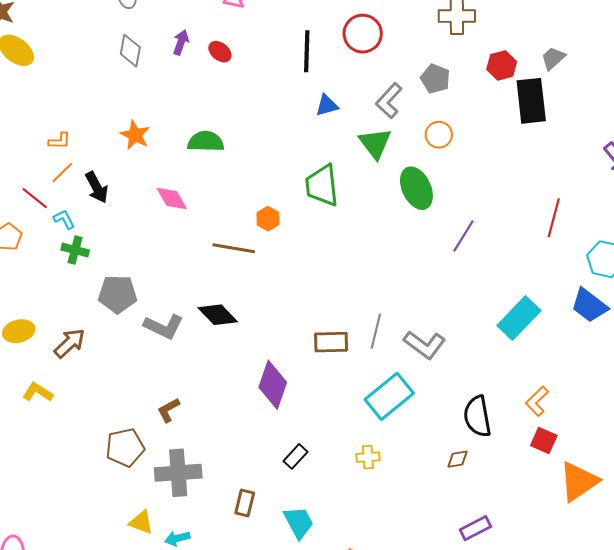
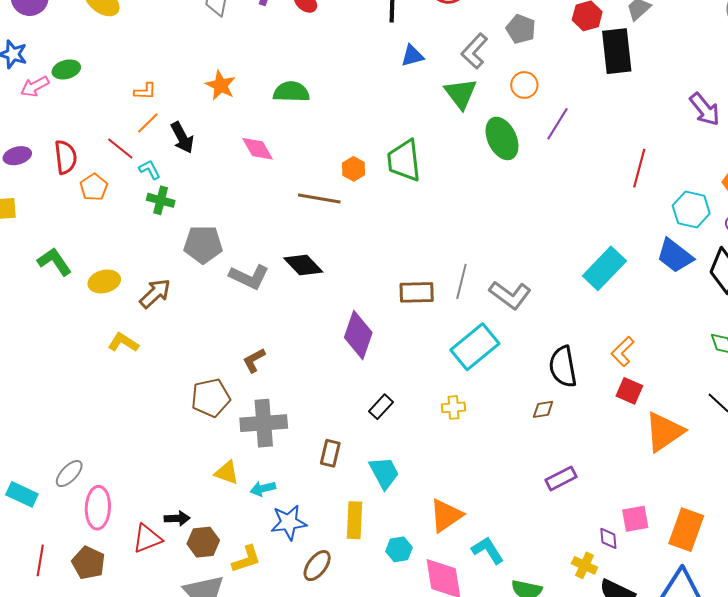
green trapezoid: (322, 185) -> (404, 161), moved
purple line: (463, 236) -> (557, 124), moved

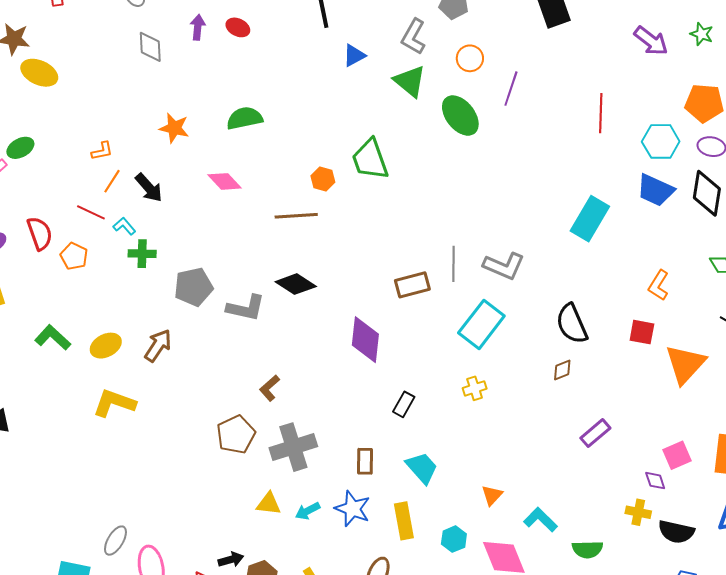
yellow L-shape: (123, 343) -> (114, 403), moved, size x1.4
orange L-shape: (623, 352) -> (659, 285), moved
orange triangle: (446, 515) -> (492, 495), size x0.6
blue star: (289, 522) -> (353, 509), moved, turned -30

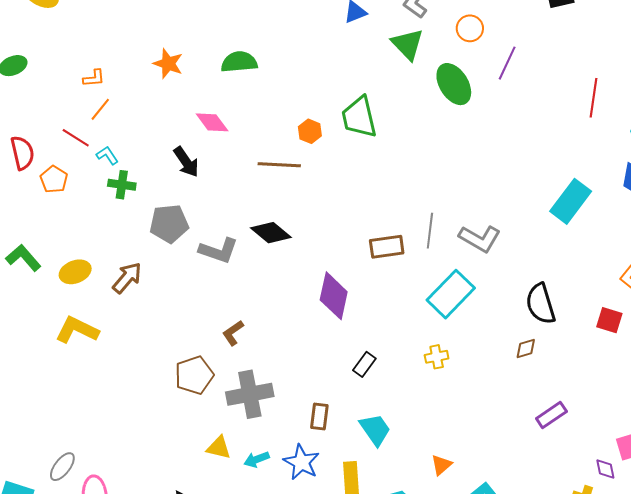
black arrow: (149, 188) -> (186, 162), moved

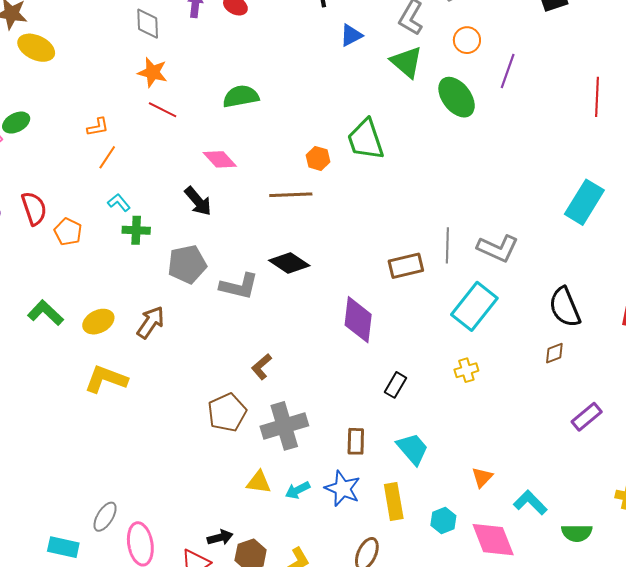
orange star: (168, 64) -> (153, 72), moved
red line: (76, 138) -> (163, 110), moved

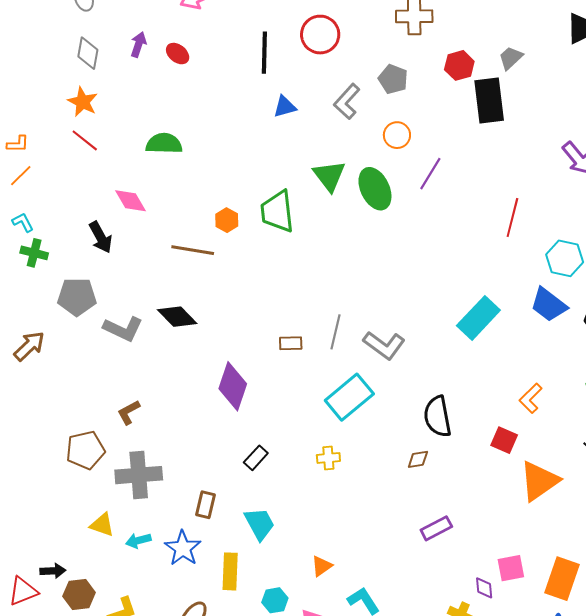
green triangle: (407, 62) -> (329, 176), moved
brown rectangle: (406, 266) -> (291, 343), size x0.7

